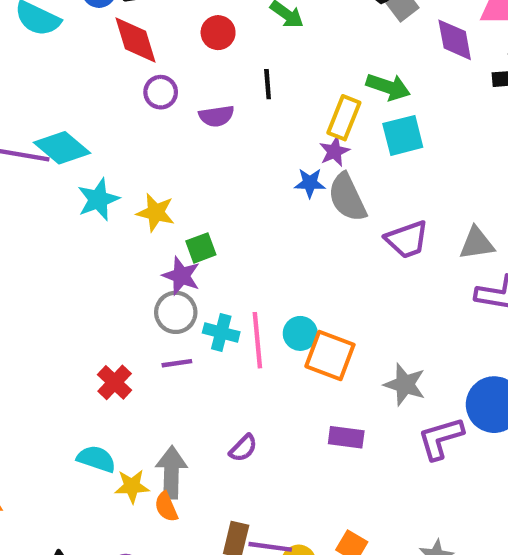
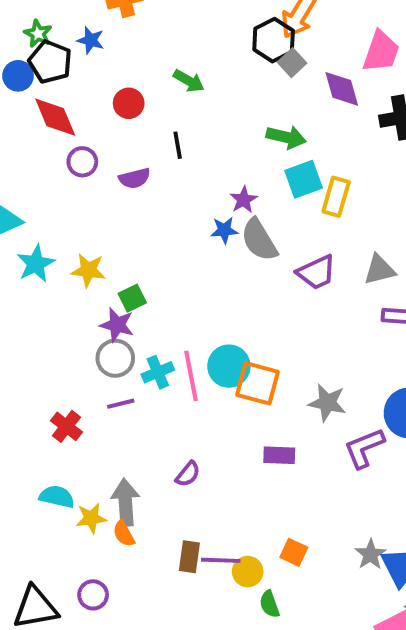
yellow rectangle: (344, 118) -> (336, 197), moved
cyan cross: (221, 332) -> (158, 372), turned -32
cyan circle: (300, 333) -> (229, 366), size x1.4

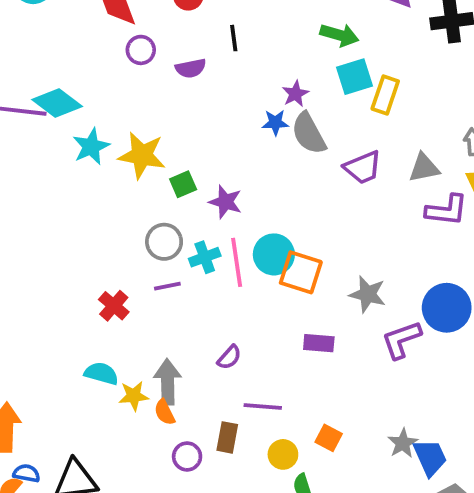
yellow star: (88, 270) -> (142, 155), size x1.4
purple star: (117, 325) -> (225, 202), moved
purple line: (221, 560) -> (263, 407), moved
purple circle: (93, 595) -> (187, 457), moved

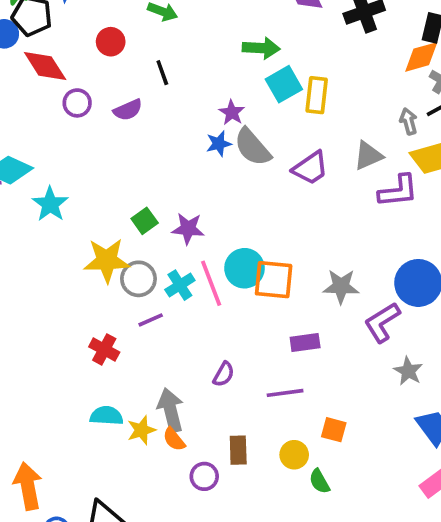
yellow star: (142, 155) -> (107, 260), moved
purple line: (263, 407) -> (285, 393), moved
gray star: (403, 443) -> (408, 371), moved

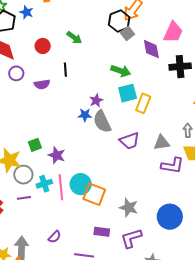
purple L-shape: (382, 322) -> (131, 238), moved

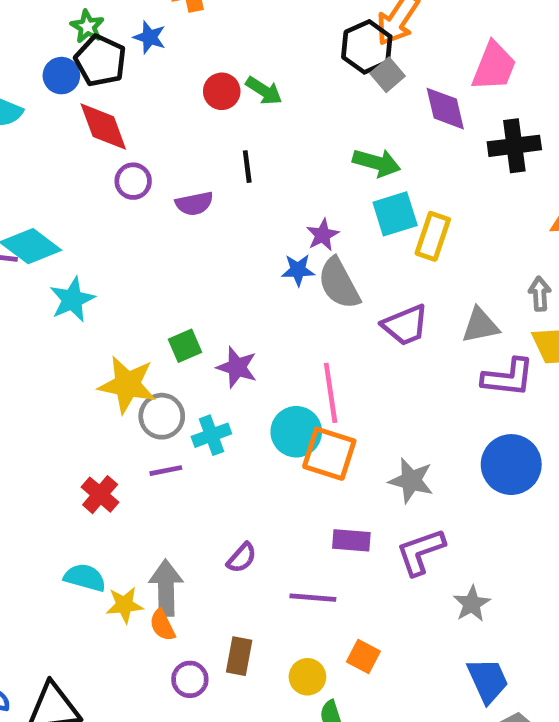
red circle: (43, 46) -> (222, 91), moved
pink line: (61, 187) -> (331, 393), moved
blue circle: (170, 217) -> (511, 465), moved

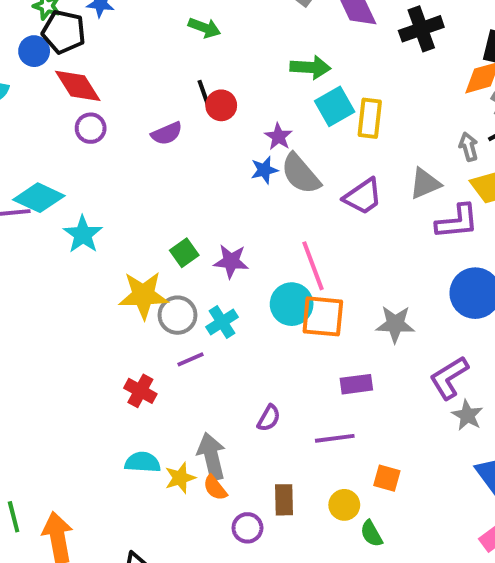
red circle: (222, 91) -> (221, 105), moved
purple circle: (133, 181) -> (91, 128), moved
purple L-shape: (421, 552) -> (449, 378), moved

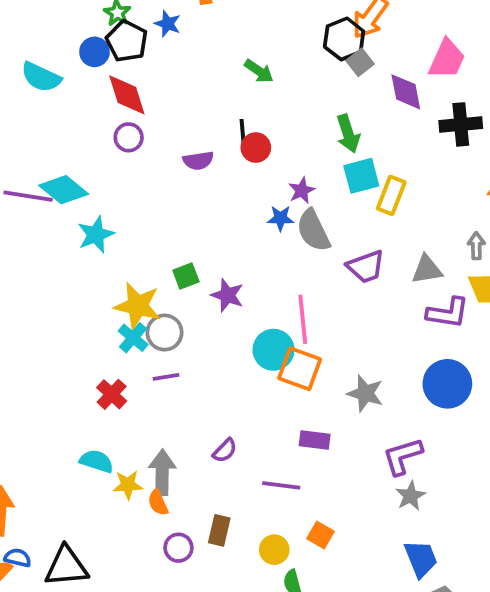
green arrow: (310, 67) -> (348, 134), turned 54
cyan cross: (222, 322) -> (133, 338), moved, turned -32

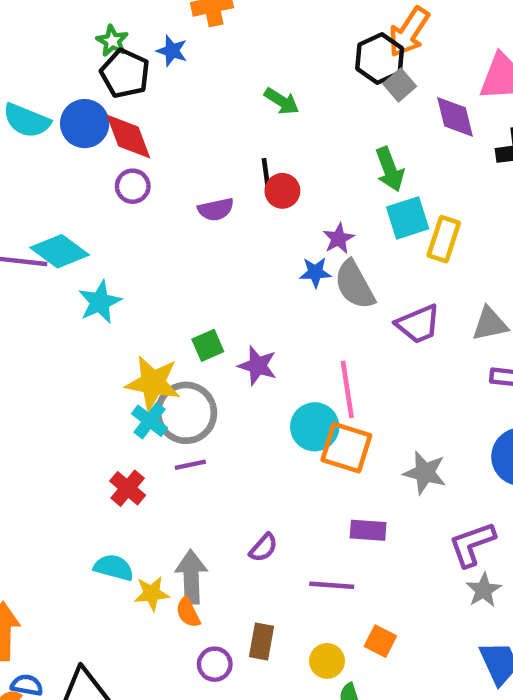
blue circle: (95, 52) -> (85, 124), moved, size x1.4
gray circle: (165, 333) -> (186, 413), size x1.4

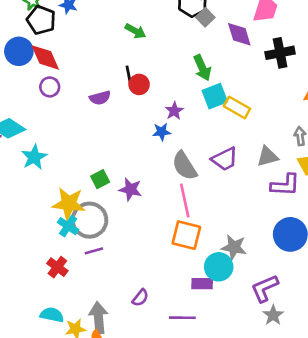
yellow rectangle: (444, 239) -> (237, 107), turned -75
gray semicircle: (355, 285) -> (185, 166), moved
cyan circle: (315, 427) -> (219, 267), moved

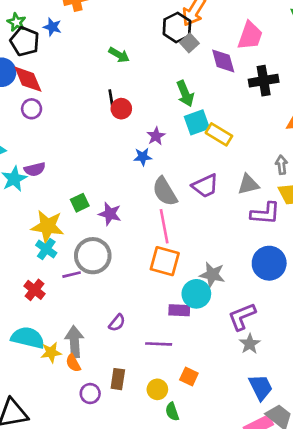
purple semicircle: (100, 98) -> (35, 169), moved
gray circle: (90, 220) -> (93, 256), moved
cyan semicircle: (52, 315) -> (28, 338), size x1.4

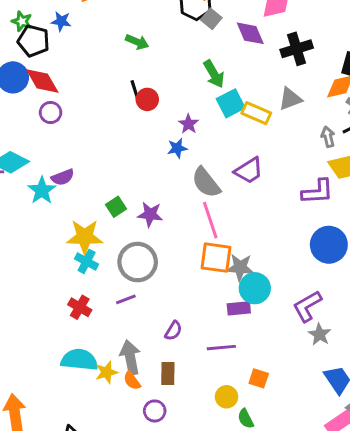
gray triangle: (248, 184) -> (290, 99), moved
purple line: (72, 275) -> (126, 299), moved
gray star: (212, 275) -> (240, 267), moved
brown rectangle: (118, 379) -> (168, 373), moved

